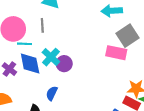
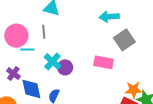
pink rectangle: (116, 53) -> (104, 62), moved
blue diamond: (30, 64) -> (31, 89), moved

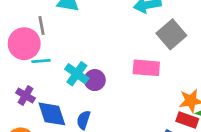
gray line: (44, 32) -> (41, 25), moved

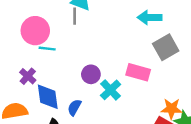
gray line: (41, 25) -> (75, 16), moved
cyan cross: (77, 74) -> (111, 90), moved

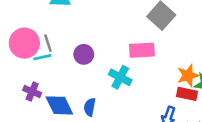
gray line: (75, 16) -> (48, 43), moved
purple circle: (91, 74) -> (84, 54), moved

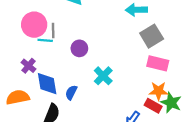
pink rectangle: (142, 50) -> (158, 63), moved

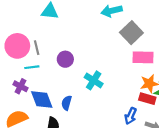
cyan line: (45, 40) -> (32, 67), moved

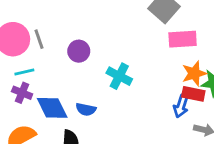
cyan line: (32, 67) -> (24, 72), moved
blue semicircle: (67, 103) -> (86, 109), turned -88
blue arrow: (131, 116) -> (181, 106), moved

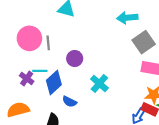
cyan line: (24, 72) -> (40, 71), moved
blue diamond: (52, 108) -> (54, 82), moved, turned 60

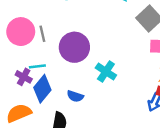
purple circle: (75, 58) -> (74, 47), size x1.6
blue diamond: (54, 82) -> (42, 89), moved

